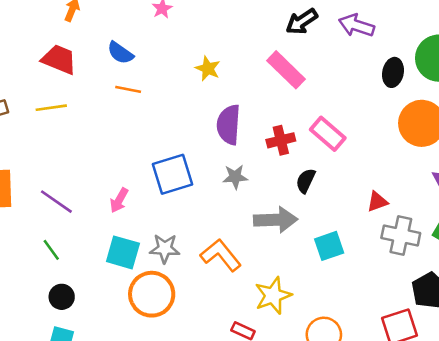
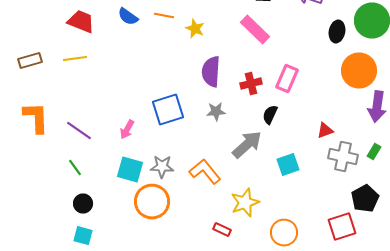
orange line: (128, 89) -> (164, 16), moved
pink rectangle: (328, 134) -> (287, 79), turned 72
gray arrow: (276, 220) -> (247, 145), turned -40

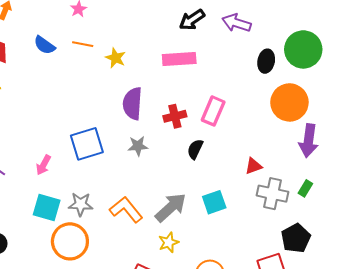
pink rectangle: (255, 30) -> (179, 59), turned -48
gray arrow: (247, 145) -> (171, 207), moved
yellow star: (245, 203) -> (169, 242), size x0.7

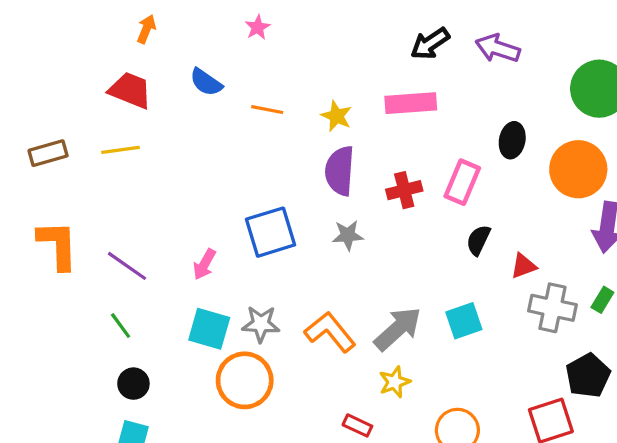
orange line: (83, 44) -> (267, 110), moved
yellow star: (116, 58) -> (337, 116), moved
black ellipse: (266, 61) -> (512, 140), moved
black semicircle: (195, 149) -> (478, 240), moved

